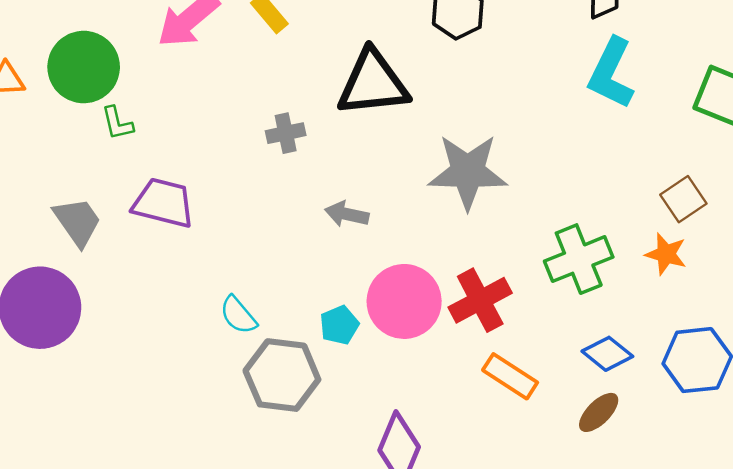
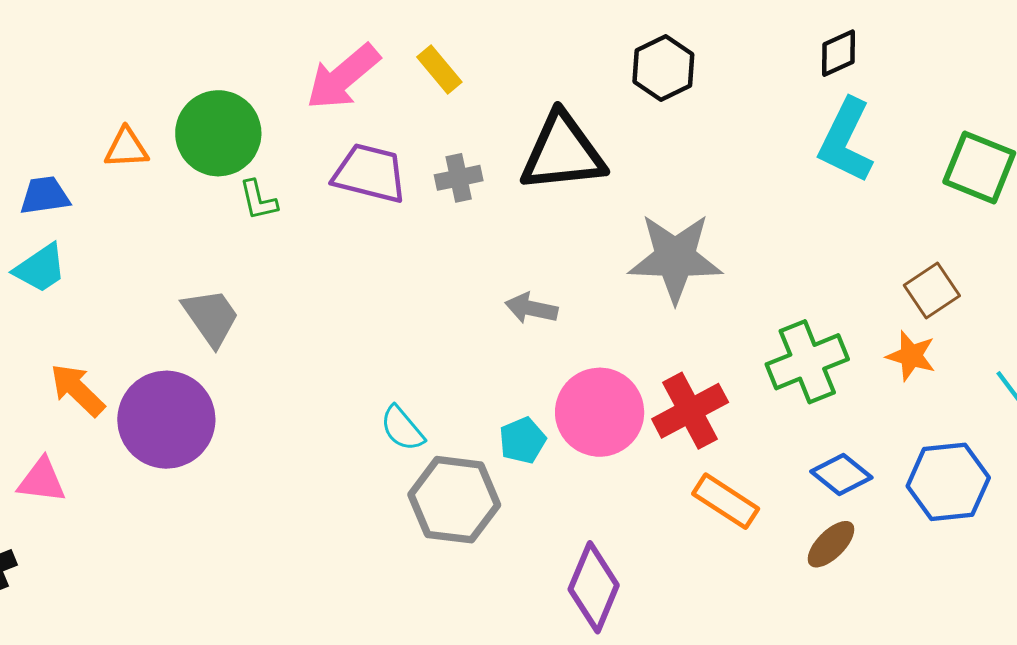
gray cross: (286, 133) -> (459, 178), moved
purple trapezoid: (163, 203) -> (370, 173), moved

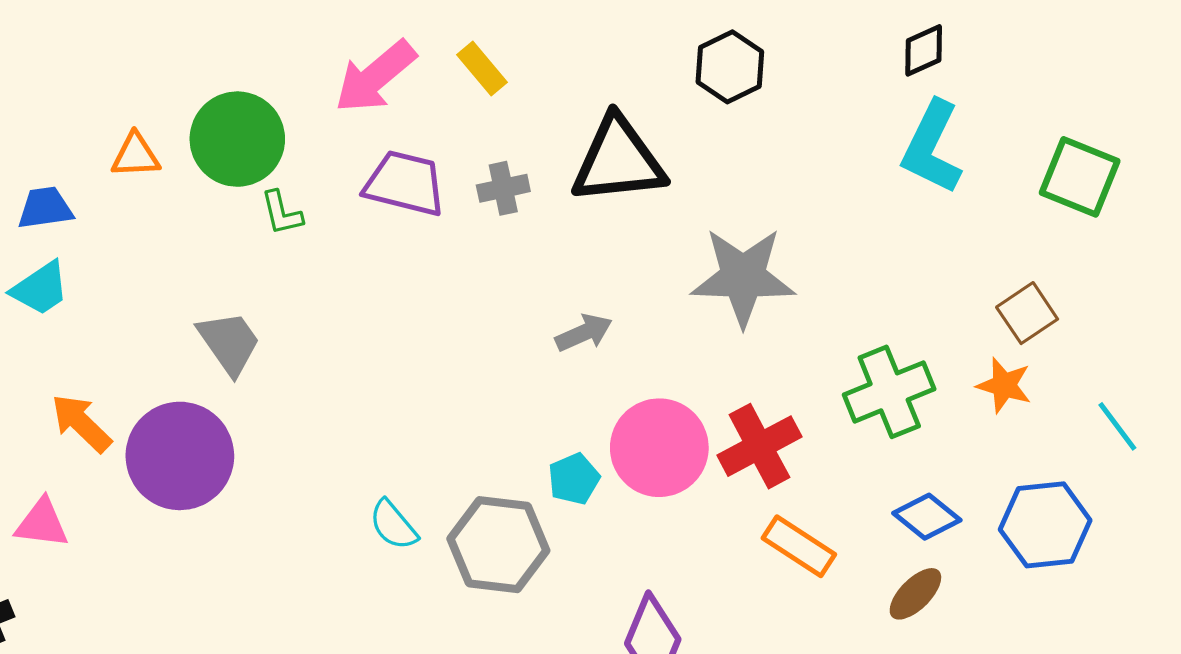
gray arrow: (531, 308) -> (584, 333), turned 144
cyan semicircle: (402, 428) -> (393, 525), moved

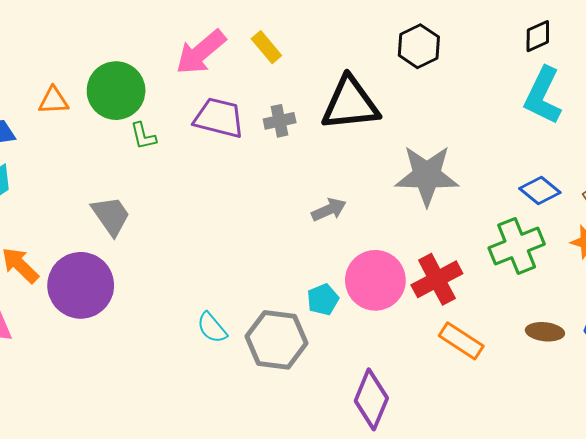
blue diamond: (927, 517) -> (540, 190), moved
brown ellipse: (915, 594) -> (545, 332), moved, turned 51

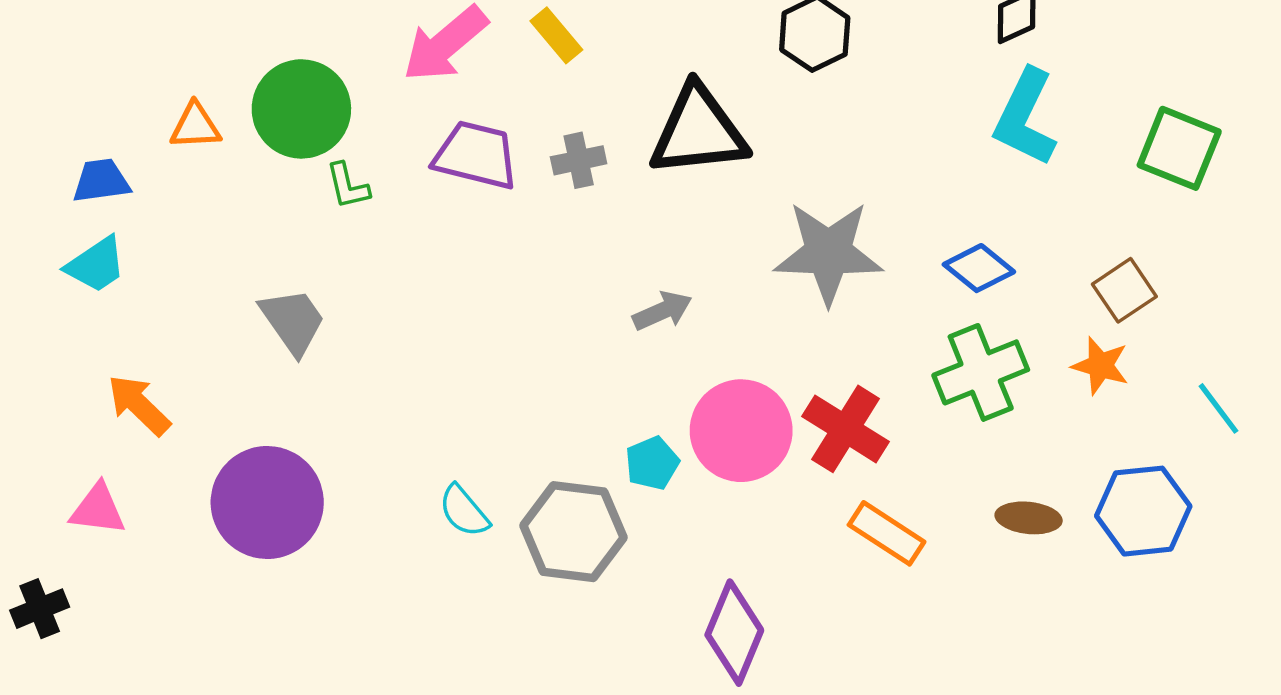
blue diamond: (540, 190) -> (979, 268), moved
red cross: (437, 279) -> (845, 429), turned -30
purple circle: (81, 285) -> (267, 502), moved

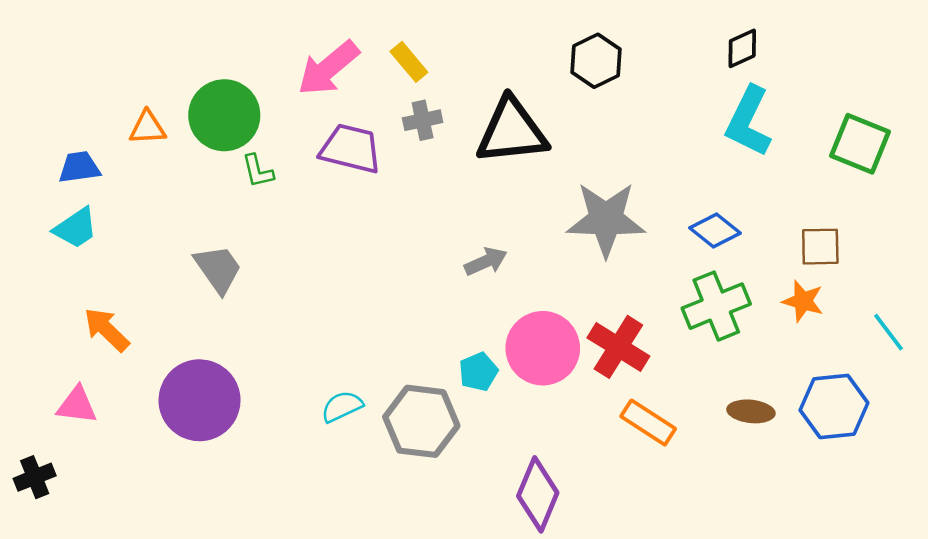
gray cross: (579, 160) -> (423, 120), moved
brown square: (1124, 290) -> (820, 247), turned 33
cyan semicircle: (464, 511) -> (342, 406), turned 105

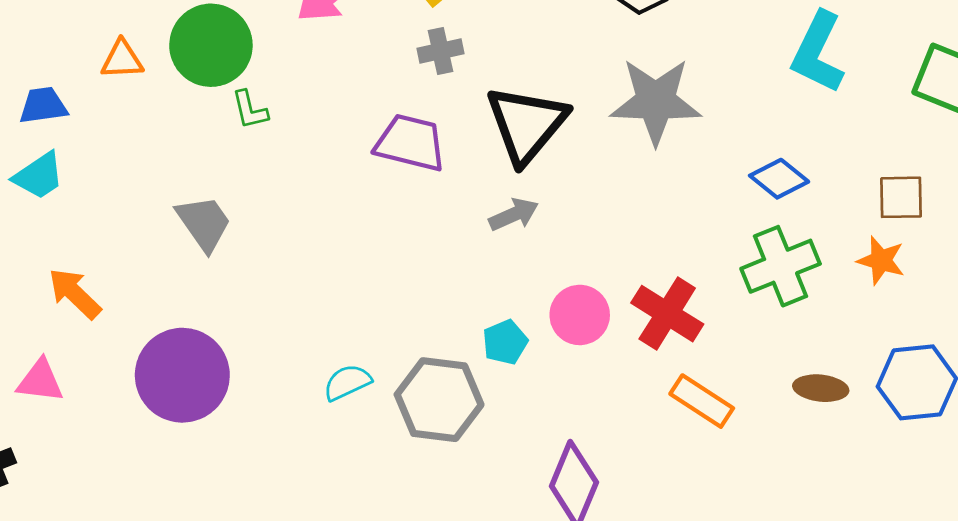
black triangle: (512, 131) -> (527, 124), moved, turned -44
purple trapezoid: (351, 149) -> (410, 143), moved
gray star: (606, 219) -> (656, 101), moved
pink circle: (543, 348) -> (580, 315), size x0.7

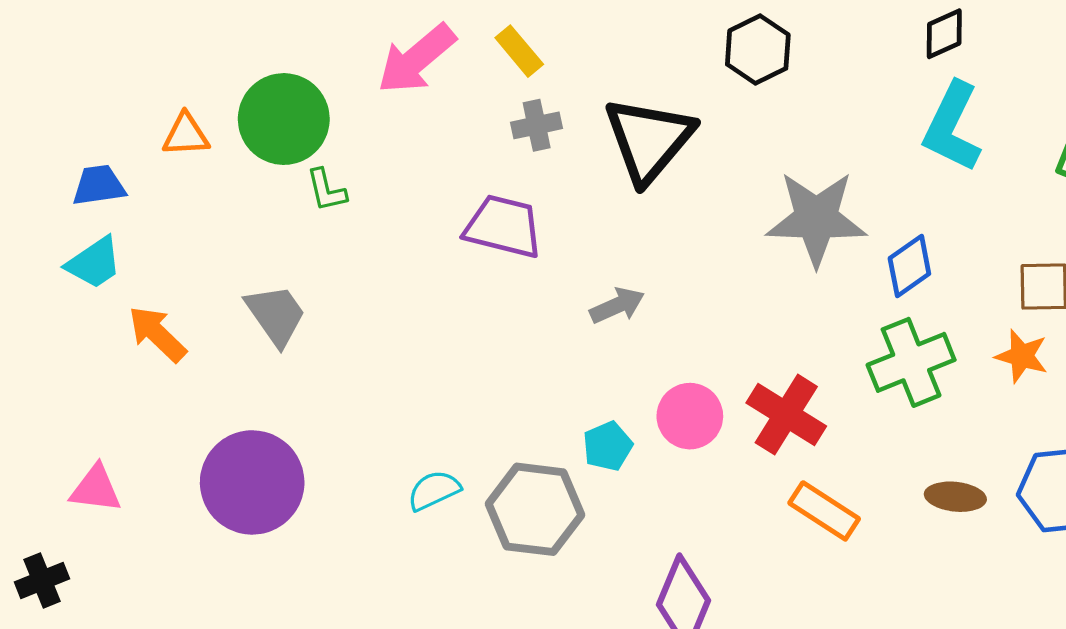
gray star: (656, 101) -> (816, 219), moved
black triangle: (527, 124) -> (649, 140), moved
blue diamond: (779, 179) -> (909, 266), turned -74
orange arrow: (75, 293) -> (157, 334), moved

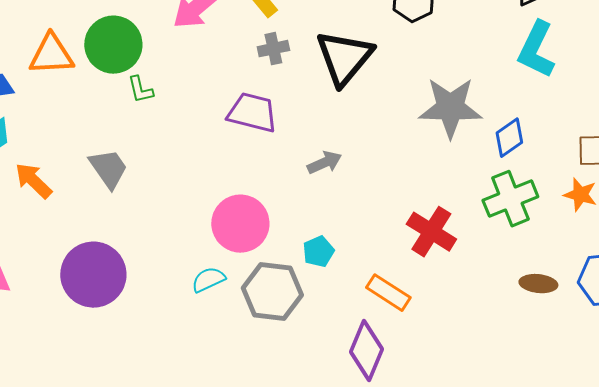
orange triangle: (186, 135) -> (51, 55), size x1.5
pink circle: (690, 416) -> (240, 224), moved, size x1.4
orange rectangle: (824, 511) -> (388, 293), moved

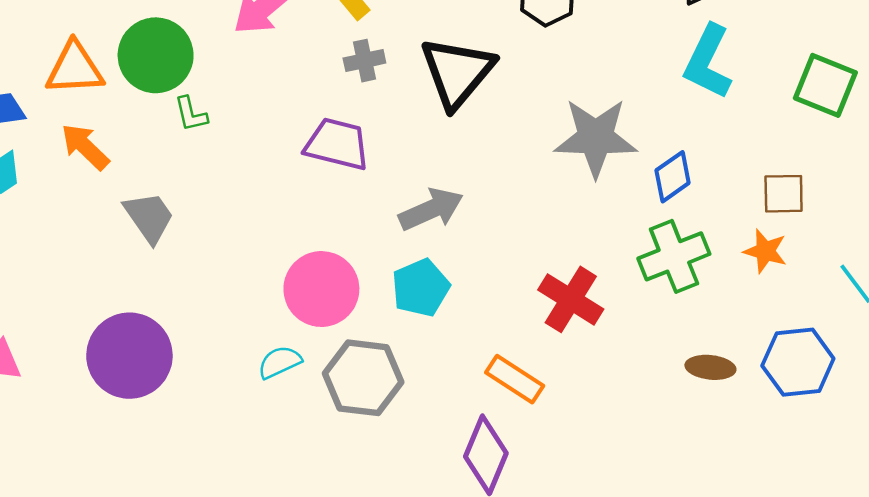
gray arrow: (324, 163) -> (431, 209), size x1.4
orange arrow: (33, 181) -> (85, 147), moved
cyan pentagon: (318, 252) -> (421, 288), moved, size x1.4

